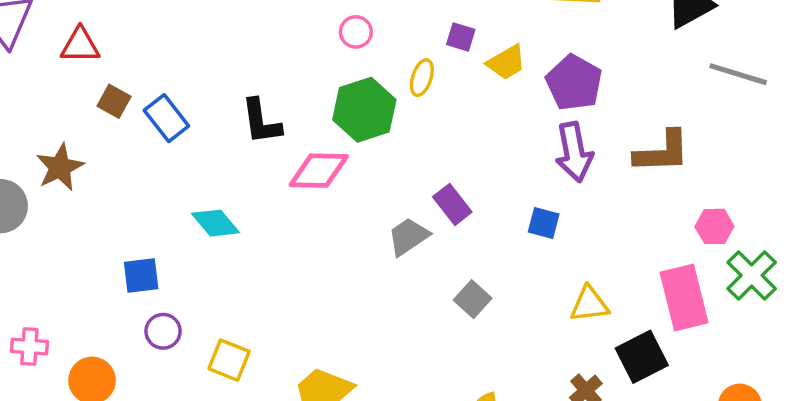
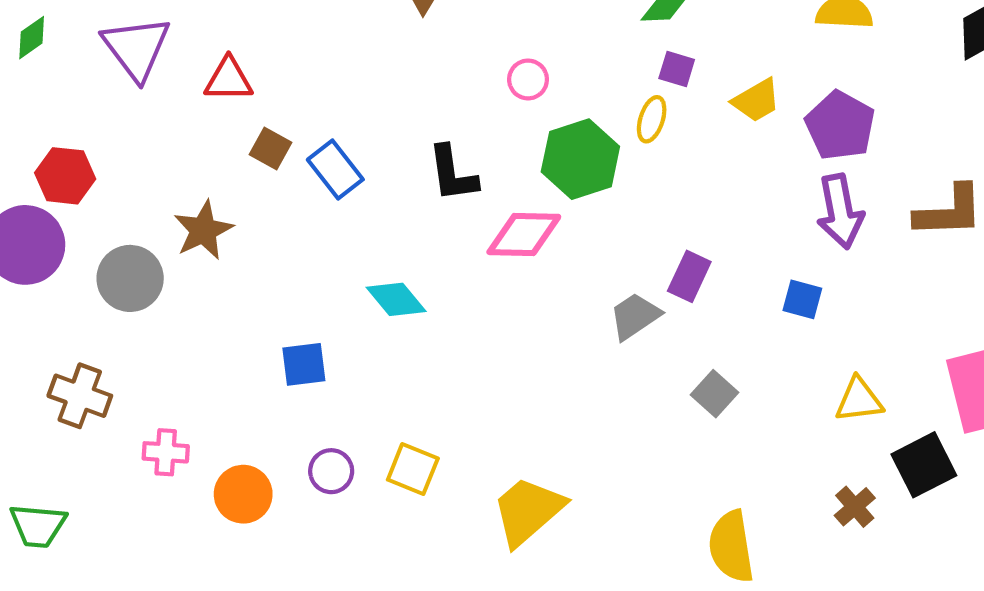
pink circle: (356, 32) -> (528, 79), moved
purple square: (461, 37) -> (677, 69), moved
purple rectangle: (452, 204) -> (689, 276), turned 63
purple circle: (163, 331) -> (331, 471), moved

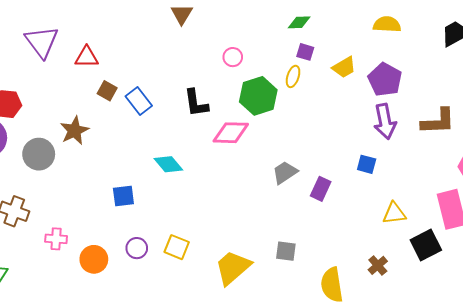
purple rectangle: (689, 276) -> (321, 189), moved
gray square: (714, 394) -> (286, 251), moved, turned -35
brown cross: (855, 507) -> (378, 265), moved

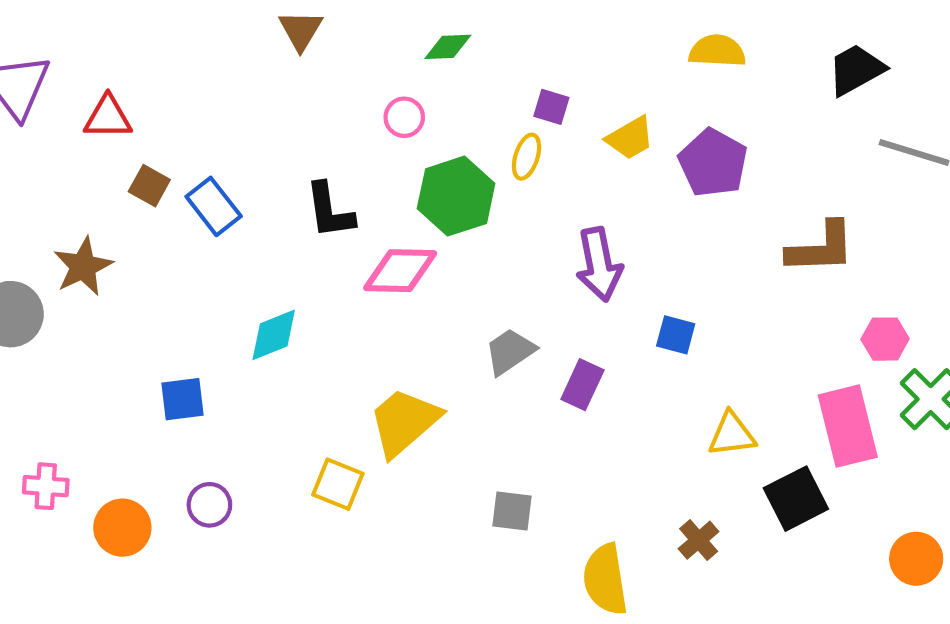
green diamond: (299, 22) -> (448, 47), moved
purple arrow: (385, 121) -> (599, 264), moved
cyan diamond: (168, 164) -> (274, 335), turned -72
yellow square: (177, 247) -> (338, 484), moved
yellow trapezoid: (233, 267) -> (404, 422), moved

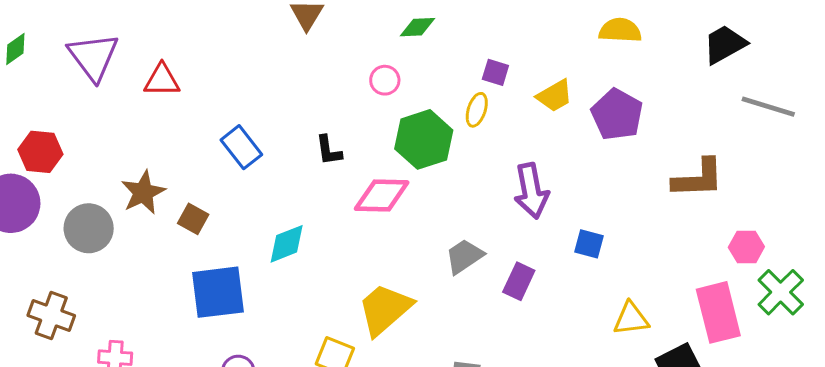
brown square: (149, 186) -> (193, 219), moved
black L-shape: (330, 211) -> (329, 150), size x0.7
blue square: (182, 399) -> (218, 292), size x1.6

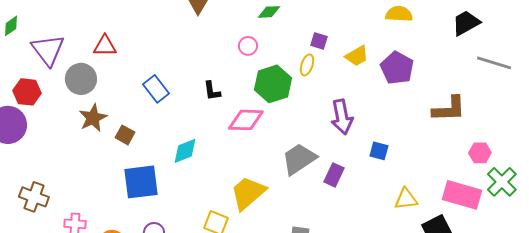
purple triangle: (93, 57) -> (48, 50), moved
gray circle: (89, 228) -> (81, 79), moved
gray trapezoid: (464, 256) -> (299, 159), size x1.4
pink rectangle: (718, 312) -> (462, 195), turned -60

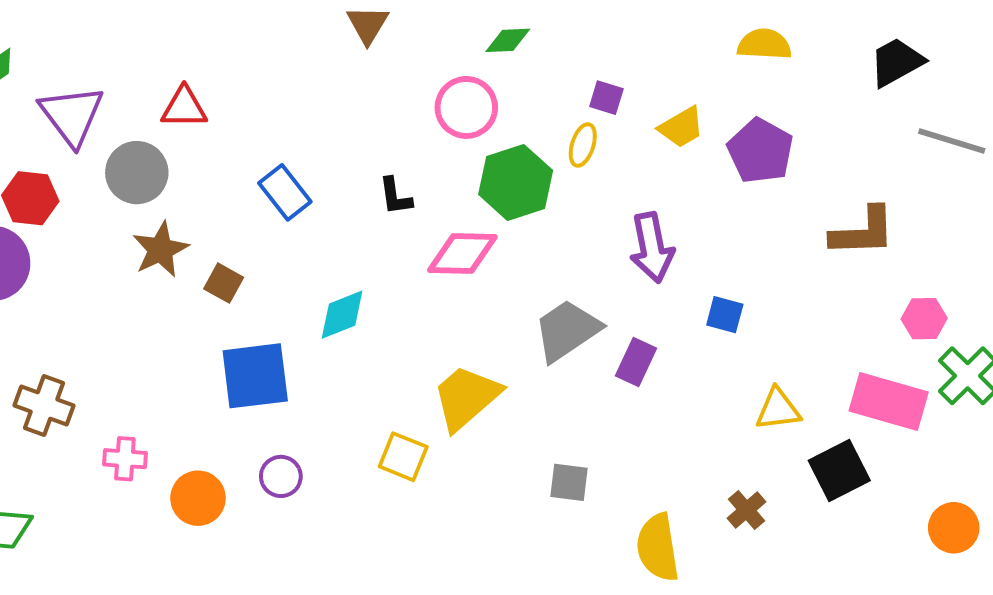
pink circle: (248, 46) -> (466, 107), size x1.6

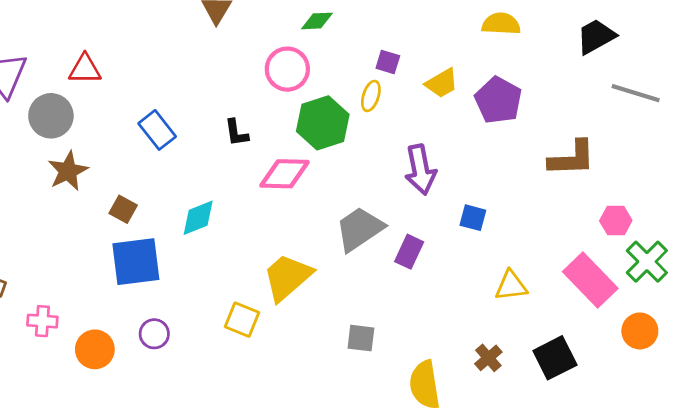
brown square: (224, 283) -> (123, 209), moved
pink rectangle: (889, 401) -> (590, 280), turned 30
black square: (839, 471) -> (555, 358), moved
orange circle: (954, 528) -> (640, 331), moved

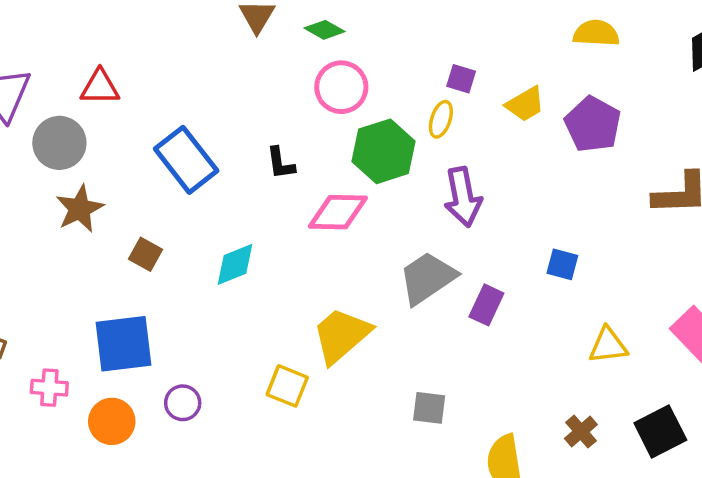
green diamond: (317, 21) -> (324, 30), moved, turned 32
blue rectangle: (157, 130) -> (186, 160), size x1.4
purple arrow: (420, 170) -> (463, 197), moved
blue square: (136, 262) -> (124, 344), moved

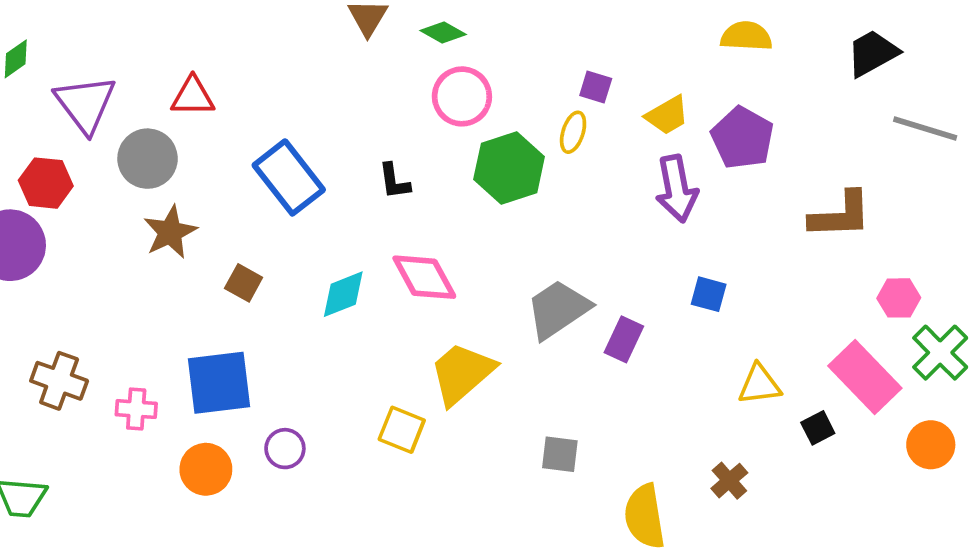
purple arrow: (463, 197) -> (677, 189), moved
pink diamond: (338, 212) -> (424, 277), moved, turned 60
pink cross: (49, 388) -> (136, 409), moved
black square: (660, 432) -> (818, 428), moved, size x0.6

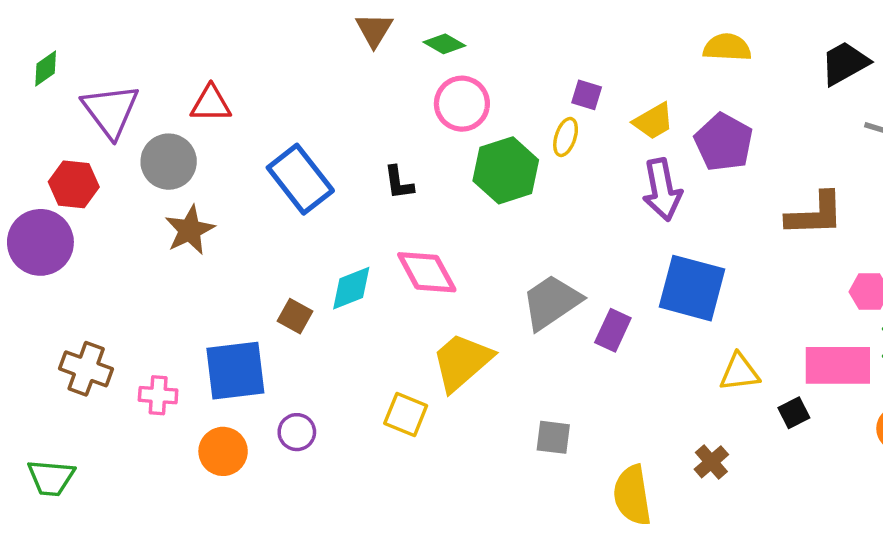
brown square: (244, 283) -> (295, 316), moved
blue square: (709, 294) -> (692, 288), size x2.0
pink rectangle: (865, 377) -> (838, 365), turned -46

